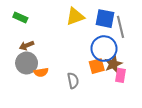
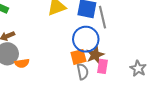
gray semicircle: (73, 81) -> (83, 72), moved

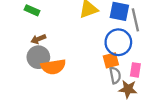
brown star: (95, 55) -> (128, 89), moved, turned 30
orange semicircle: (22, 63) -> (53, 67), size x1.6

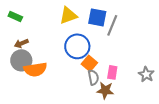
gray line: (135, 20) -> (112, 25), turned 35
blue circle: (118, 42) -> (77, 46), moved
orange square: (111, 60) -> (89, 63), turned -35

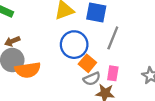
gray line: (112, 25) -> (113, 38), moved
gray semicircle: (93, 77) -> (92, 79), turned 77

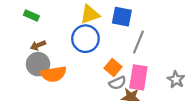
blue circle: (74, 45) -> (85, 39), moved
pink rectangle: (113, 73) -> (138, 77), size x1.6

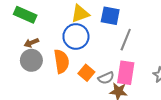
green rectangle: (31, 16) -> (25, 15), size x1.5
orange square: (113, 67) -> (86, 73), moved
orange semicircle: (53, 74) -> (61, 61), moved, turned -90

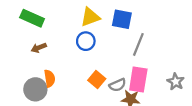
blue circle: (76, 36) -> (86, 41), size x0.7
gray circle: (31, 60) -> (35, 89), moved
orange semicircle: (61, 61) -> (50, 78), moved, size x0.7

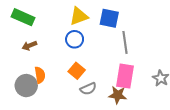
gray line: (138, 44) -> (125, 42), turned -30
orange square: (97, 80) -> (77, 71), moved
gray semicircle: (118, 85) -> (88, 89), moved

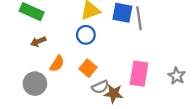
gray line: (125, 42) -> (139, 18), moved
orange semicircle: (40, 75) -> (57, 64), moved, turned 42
brown star: (118, 95) -> (114, 94), moved

